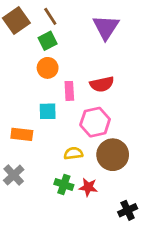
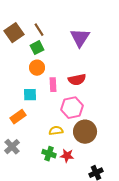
cyan square: (48, 111) -> (30, 95), moved
orange rectangle: (22, 134) -> (18, 117), turned -42

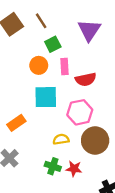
green square: (37, 48) -> (53, 44), moved
pink rectangle: (53, 85) -> (65, 67), moved
cyan square: (30, 95) -> (46, 97), moved, size x1.5

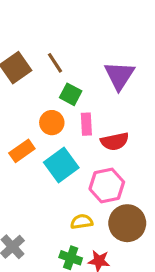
green square: (53, 44) -> (71, 94), turned -35
cyan square: (46, 97) -> (61, 165), turned -35
orange rectangle: (16, 123) -> (22, 151), moved

